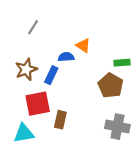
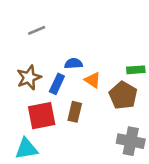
gray line: (33, 27) -> (37, 30), turned 35
orange triangle: (83, 45) -> (93, 80), moved
brown rectangle: (60, 120) -> (75, 112), moved

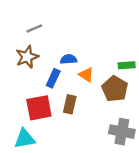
brown star: (29, 77) -> (27, 57), moved

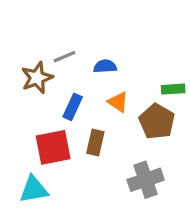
gray line: (34, 28) -> (65, 57), moved
blue semicircle: (69, 59) -> (105, 66), moved
gray cross: (122, 132) -> (146, 180), moved, turned -30

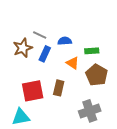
gray line: (65, 57) -> (40, 35), turned 48
green rectangle: (173, 89) -> (92, 51), moved
blue rectangle: (73, 107) -> (45, 54), moved

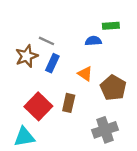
blue semicircle: (65, 41) -> (93, 41), moved
green rectangle: (92, 51) -> (111, 26), moved
red square: (33, 91) -> (38, 106), turned -35

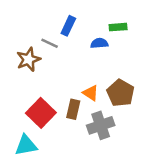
blue rectangle: (52, 63) -> (68, 26), moved
orange triangle: (85, 74) -> (91, 93), moved
gray cross: (105, 130) -> (101, 125), moved

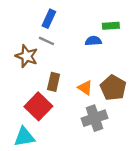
blue rectangle: (68, 26) -> (49, 19), moved
brown star: (28, 59) -> (27, 56), turned -30
brown rectangle: (73, 109) -> (54, 82), moved

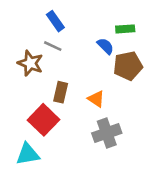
blue rectangle: (49, 19) -> (55, 21), turned -60
blue semicircle: (93, 41) -> (105, 46), turned 49
brown pentagon: (113, 88) -> (128, 66), moved, turned 30

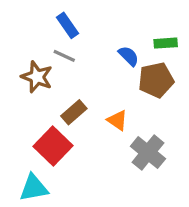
green rectangle: (125, 29) -> (166, 43), moved
brown rectangle: (61, 92) -> (74, 112), turned 36
gray cross: (107, 133) -> (148, 153), moved, turned -32

